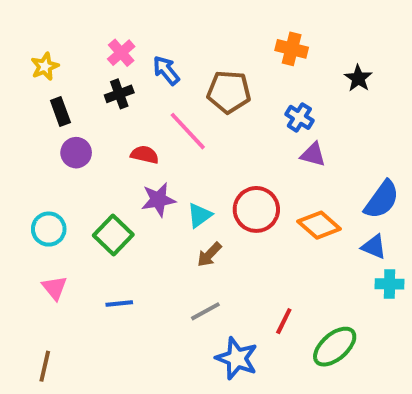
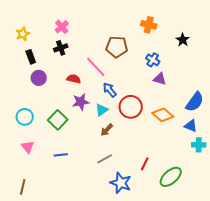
blue arrow: (166, 70) -> (110, 90), moved

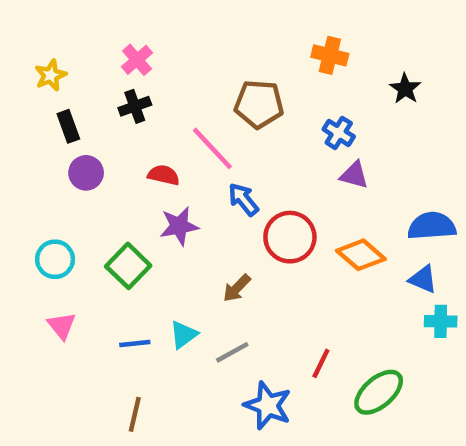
blue semicircle: (195, 102) -> (432, 226), turned -130
cyan triangle: (102, 110) -> (184, 335), moved
brown line: (23, 187) -> (135, 414), moved

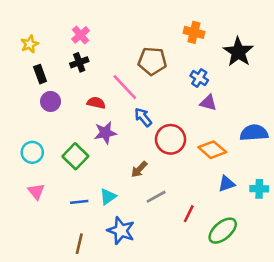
black star: (405, 89) -> (238, 52), size x1.6
blue triangle: (423, 279) -> (227, 184), moved, turned -42
gray line: (232, 352) -> (156, 197), moved
blue star: (268, 406) -> (121, 231), moved

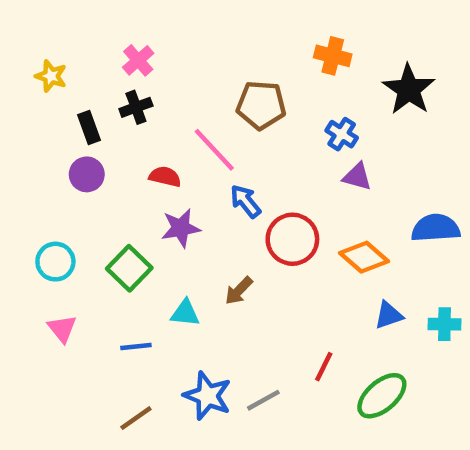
yellow star: (30, 44) -> (51, 76), turned -30
black rectangle: (40, 74) -> (89, 127), moved
cyan triangle: (108, 197) -> (185, 313), moved, turned 42
gray line: (156, 197) -> (263, 400), moved
brown line: (79, 244) -> (136, 418), turned 42

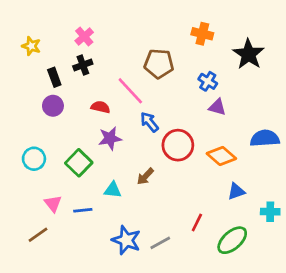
cyan cross: (444, 324) -> (270, 212), moved
pink triangle: (62, 329) -> (53, 204), moved
brown line: (136, 418) -> (38, 235), moved

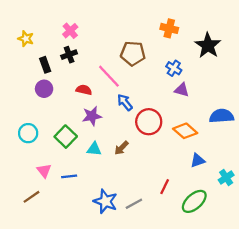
cyan triangle: (113, 190) -> (94, 149), moved
cyan cross: (270, 212) -> (226, 177), turned -35

